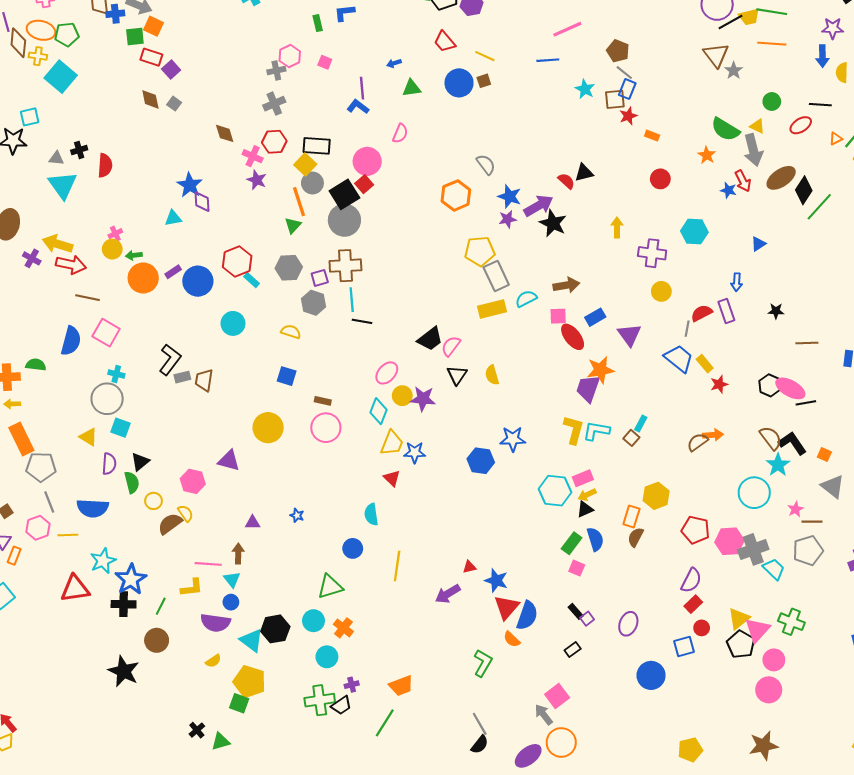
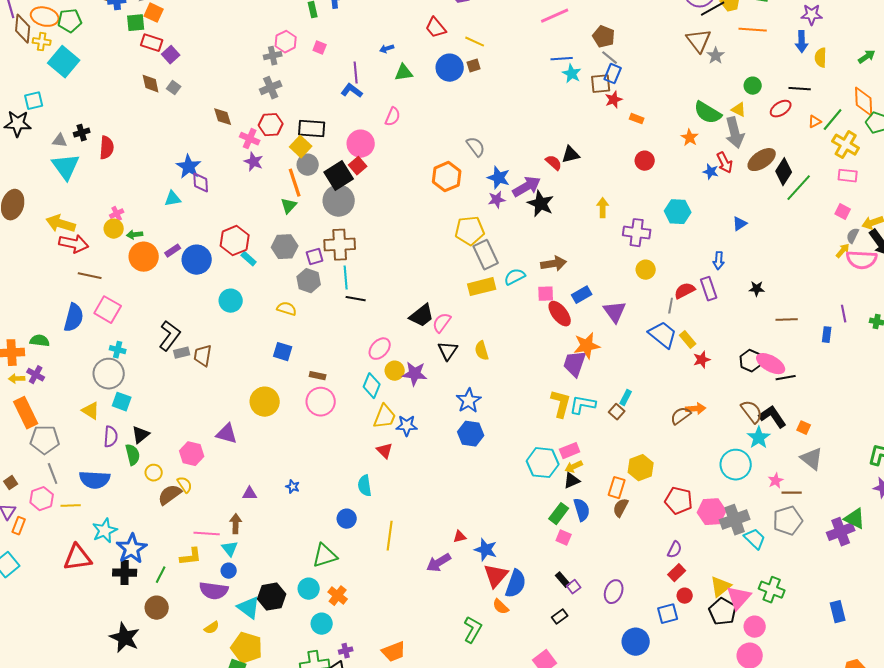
blue line: (548, 60) -> (562, 59), moved
purple cross: (32, 258) -> (36, 375), moved
blue star: (513, 439) -> (469, 401), moved, turned -30
purple semicircle: (691, 580) -> (675, 550), size x0.7

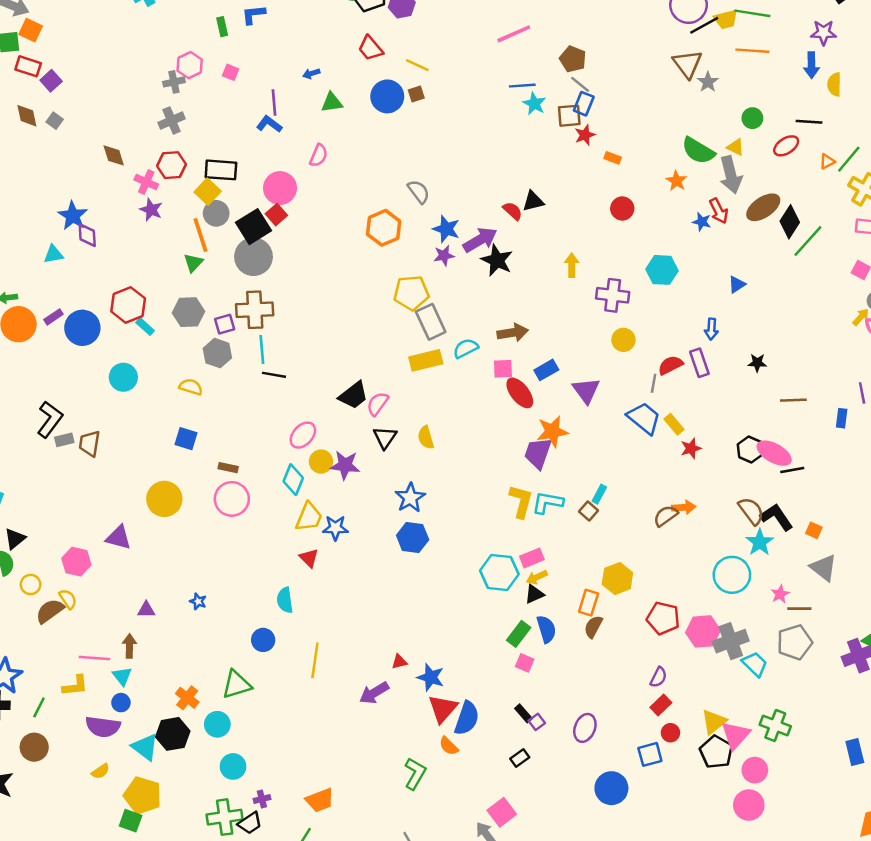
orange cross: (338, 596) -> (187, 698), moved

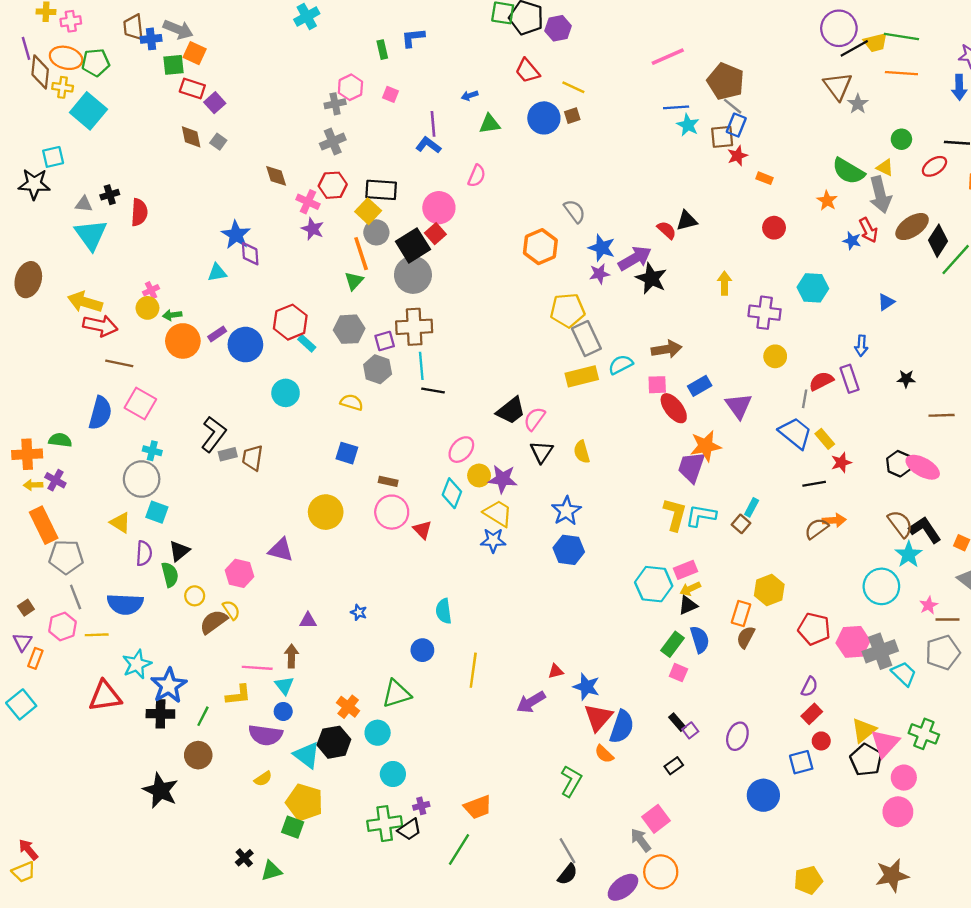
brown pentagon: (573, 59) -> (726, 81), size x1.4
black line: (792, 470) -> (814, 484), moved
yellow trapezoid: (309, 517) -> (498, 513), moved, turned -80
red triangle: (309, 558) -> (422, 530), moved

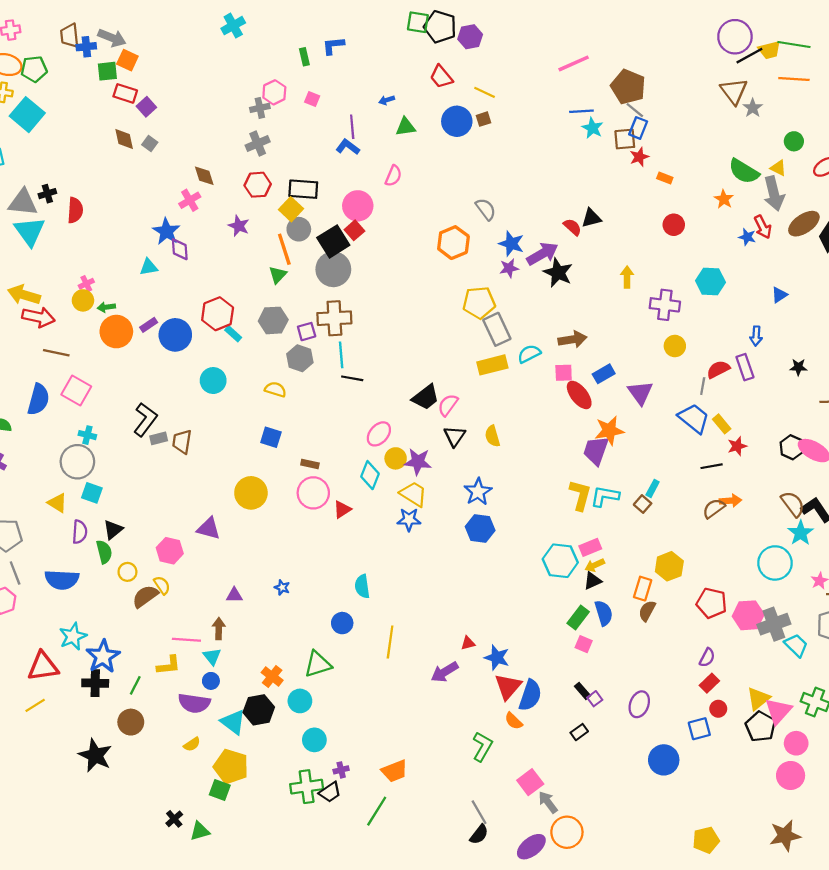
pink cross: (308, 202) -> (190, 200), moved, turned 35
gray triangle: (84, 204) -> (23, 202), size x1.8
red triangle: (422, 530) -> (342, 510), turned 42
yellow line: (97, 635) -> (35, 705), moved, turned -30
pink square: (656, 819) -> (530, 782), moved

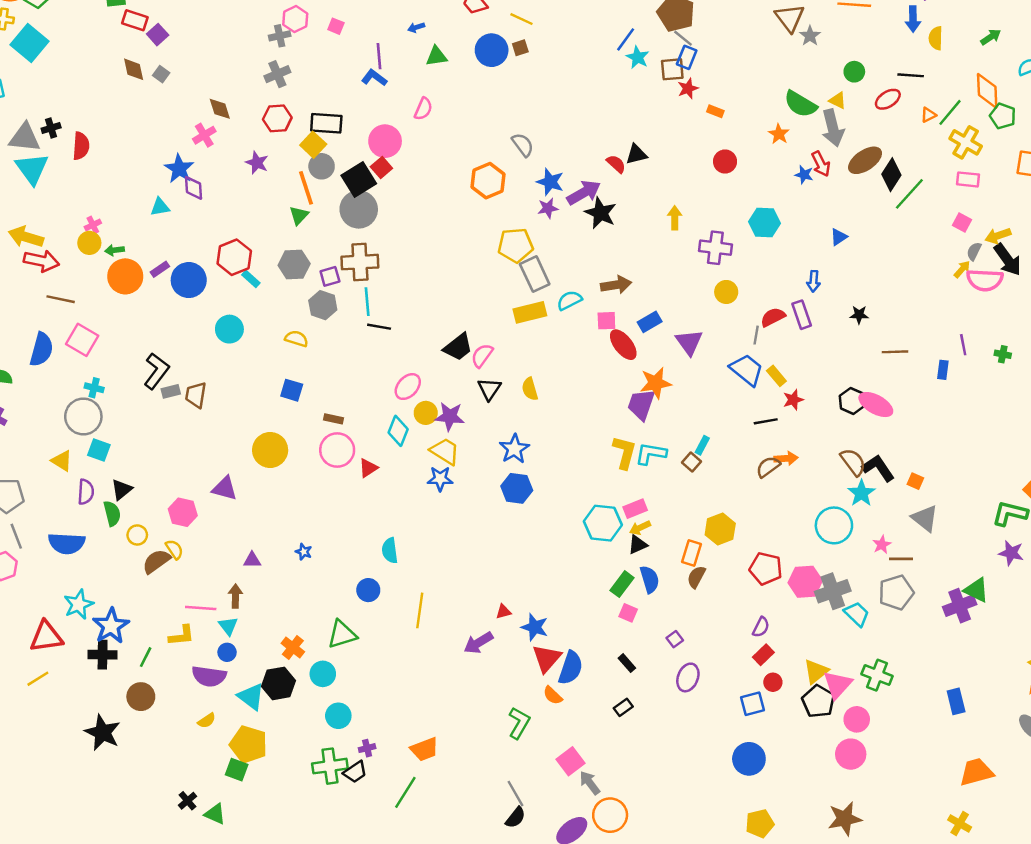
blue line: (581, 111) -> (626, 39), turned -50
purple square: (595, 699) -> (675, 639), moved
blue circle: (664, 760) -> (749, 759), moved
green triangle: (200, 831) -> (215, 814), turned 40

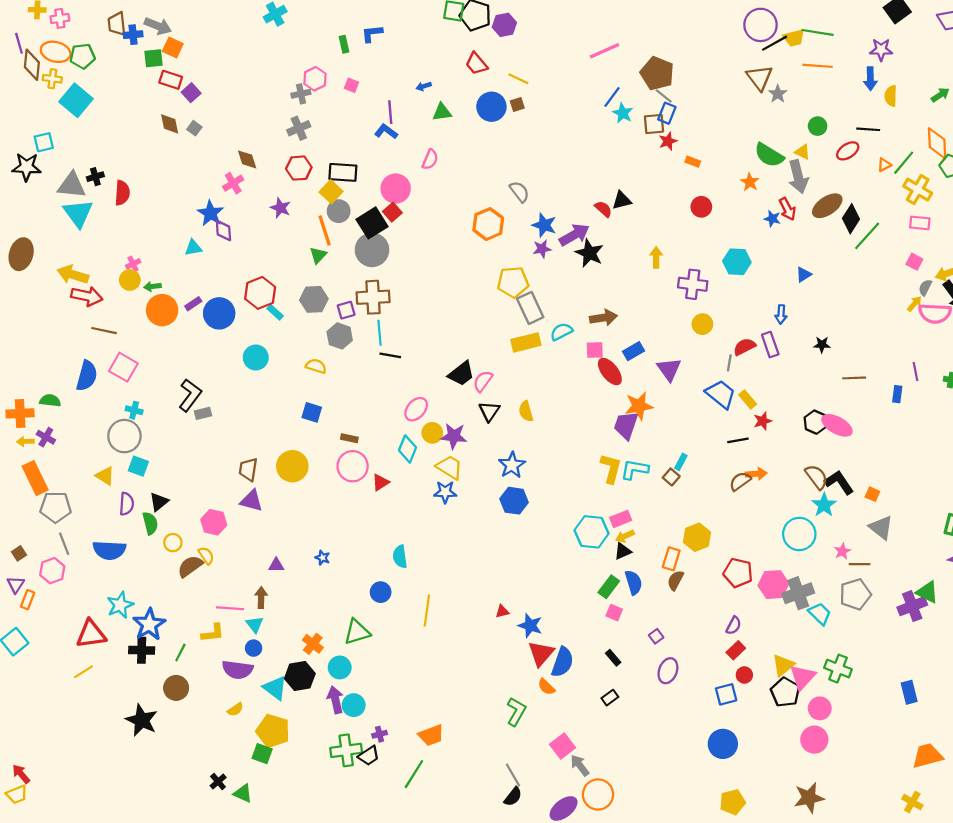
brown trapezoid: (196, 395) -> (248, 469), moved
purple arrow: (478, 643) -> (335, 700), moved, turned 108

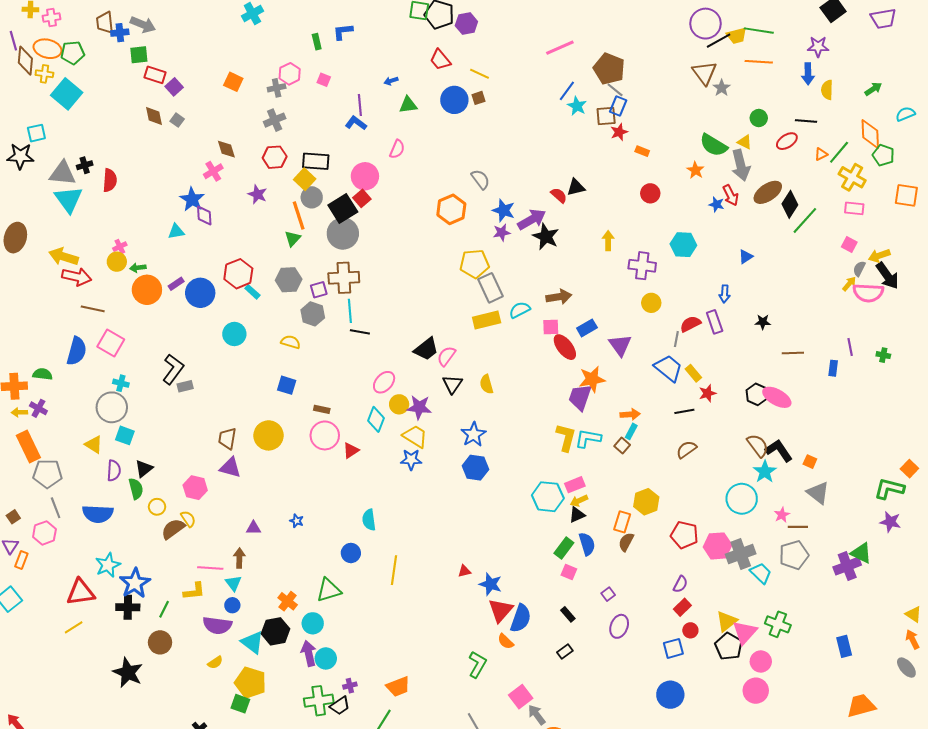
orange square: (173, 48) -> (233, 82), moved
orange arrow: (756, 474) -> (630, 414), moved

